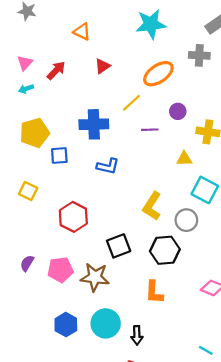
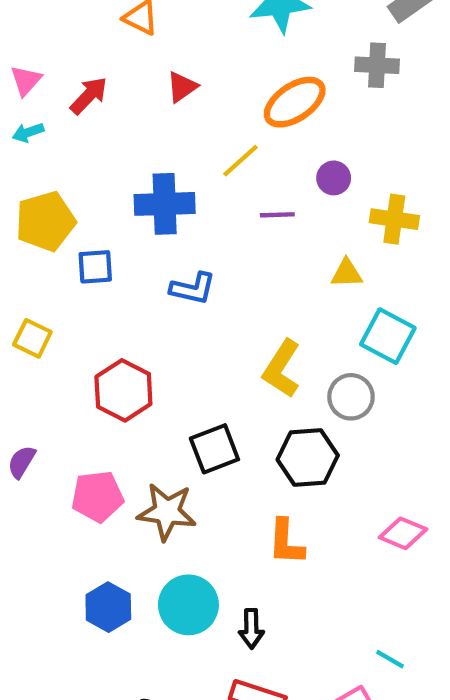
purple semicircle: (27, 263) -> (22, 462), moved

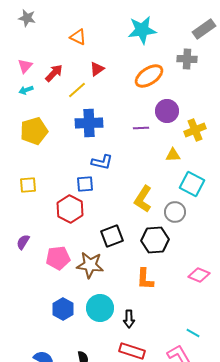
yellow line: (240, 161) -> (77, 90), moved
purple circle: (334, 178) -> (167, 111), size x1.5
yellow cross: (394, 219) -> (195, 130), turned -30
blue square: (95, 267) -> (85, 184), moved
yellow square: (32, 338) -> (28, 185), turned -30

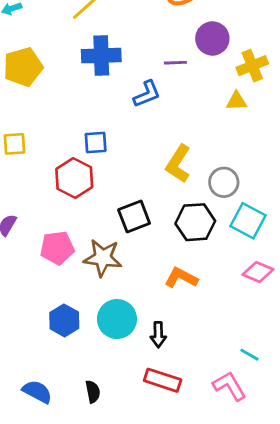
yellow triangle: (173, 155) -> (237, 101), moved
blue L-shape: (102, 162) -> (147, 94), moved, turned -35
cyan square: (192, 184) -> (248, 221), moved
orange L-shape: (145, 279) -> (181, 278), turned 115

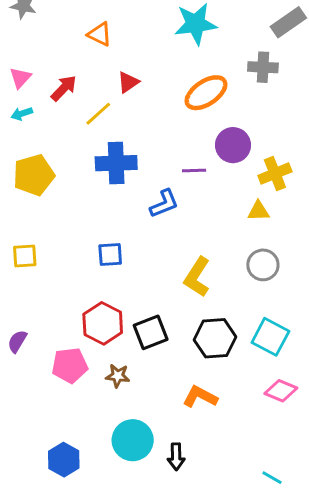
red hexagon: (74, 178) -> (103, 323), moved
gray circle: (224, 182) -> (263, 265), moved
brown star: (103, 258) -> (118, 376), size x0.6
blue hexagon: (64, 320) -> (64, 460), moved

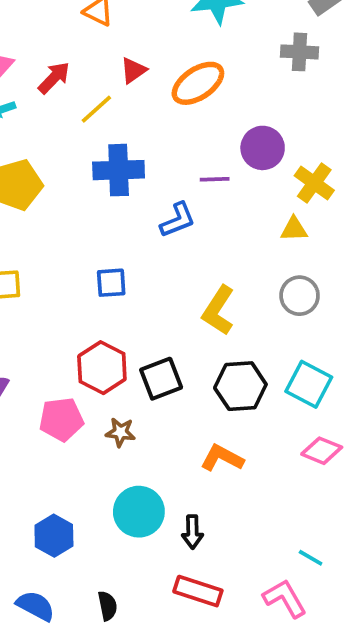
orange ellipse: (206, 93) -> (198, 83), moved
yellow cross: (275, 174) -> (314, 183), turned -32

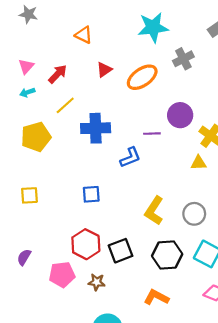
gray cross: (300, 52) -> (183, 59), moved, turned -30
yellow line: (96, 109) -> (65, 105), moved
gray circle: (300, 296) -> (194, 214), moved

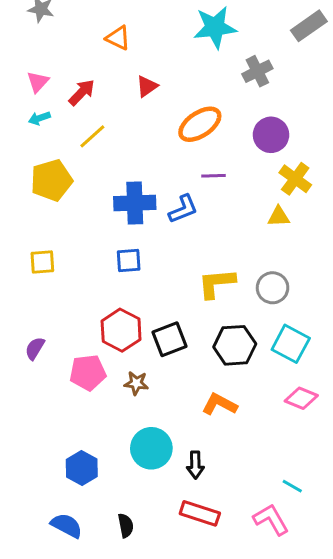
orange ellipse: (142, 77) -> (200, 124), moved
purple circle: (180, 115) -> (271, 135), moved
blue cross: (96, 128) -> (135, 203), moved
yellow L-shape: (154, 211) -> (216, 283), turned 52

